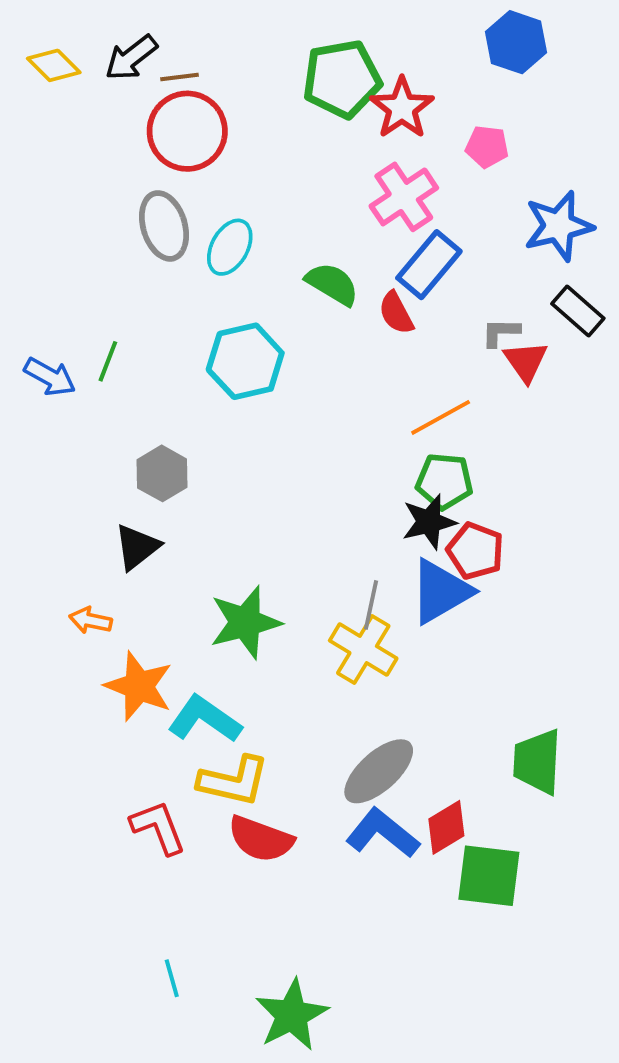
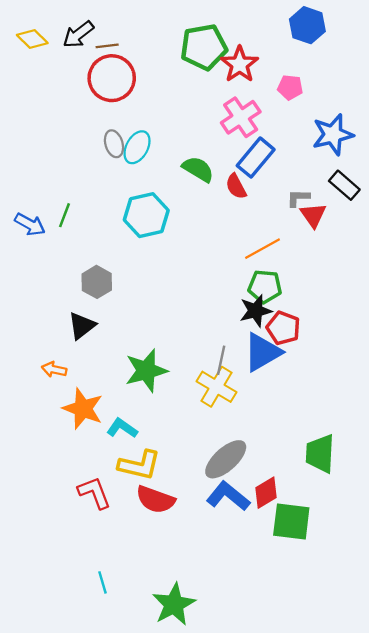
gray ellipse: (164, 226) -> (114, 144), moved, size x0.7
cyan L-shape: (205, 719) -> (122, 428), size x0.7

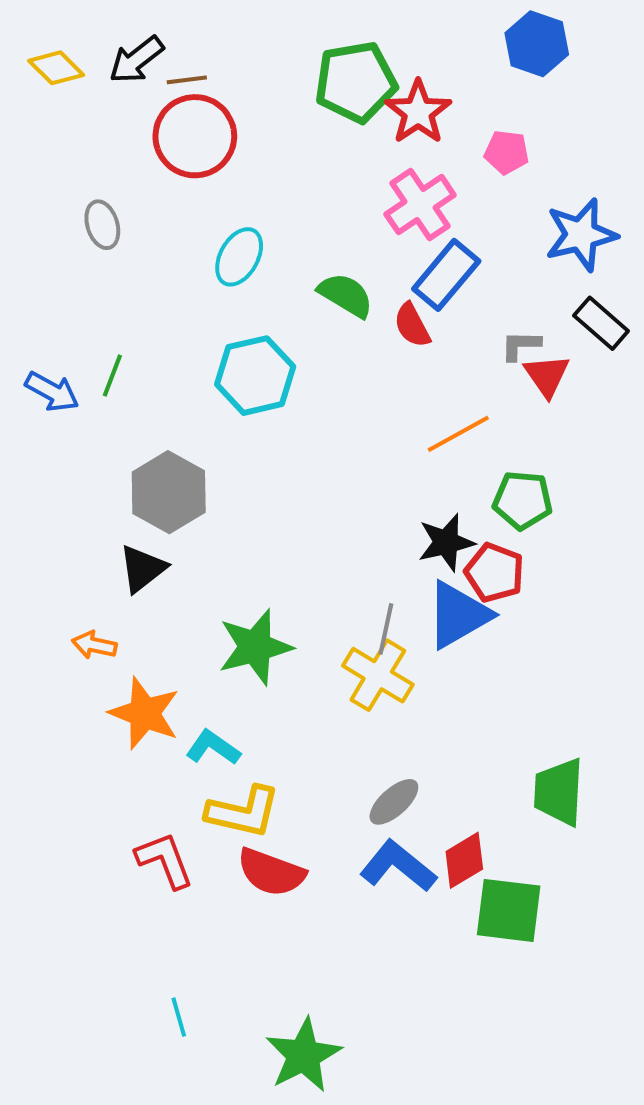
gray ellipse: (114, 144) -> (102, 225), moved
gray hexagon: (97, 282) -> (169, 492), size x1.4
green pentagon: (265, 287) -> (523, 500), moved
gray ellipse: (226, 459) -> (394, 802), size x0.7

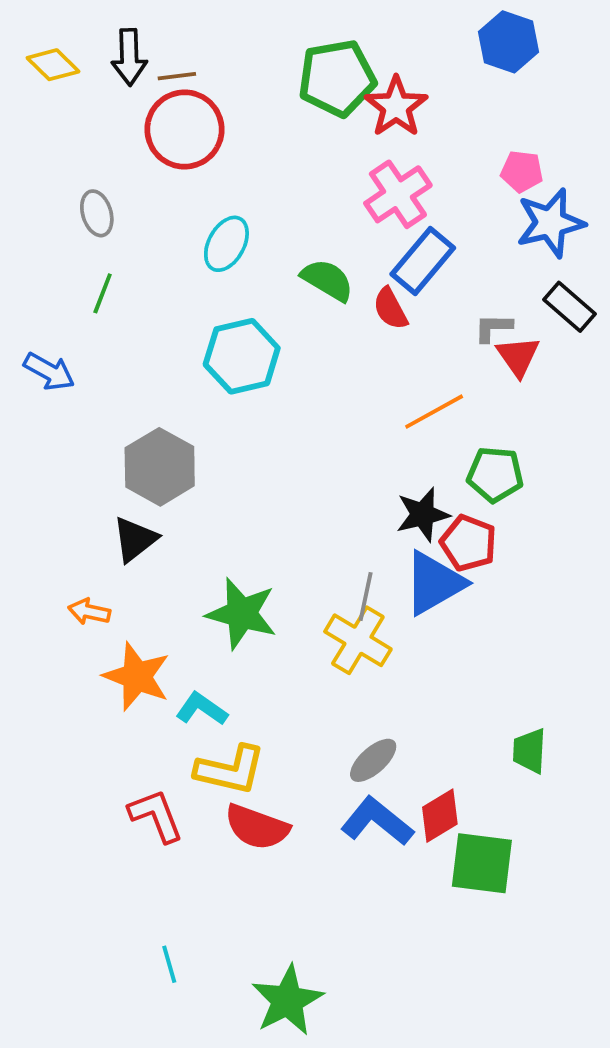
black arrow: (137, 60) -> (129, 57), turned -54
pink pentagon: (507, 152) -> (522, 171), moved
green line: (112, 376) -> (103, 293), moved
green star: (255, 647) -> (242, 614), turned 30
green trapezoid: (559, 792) -> (529, 751), size x0.7

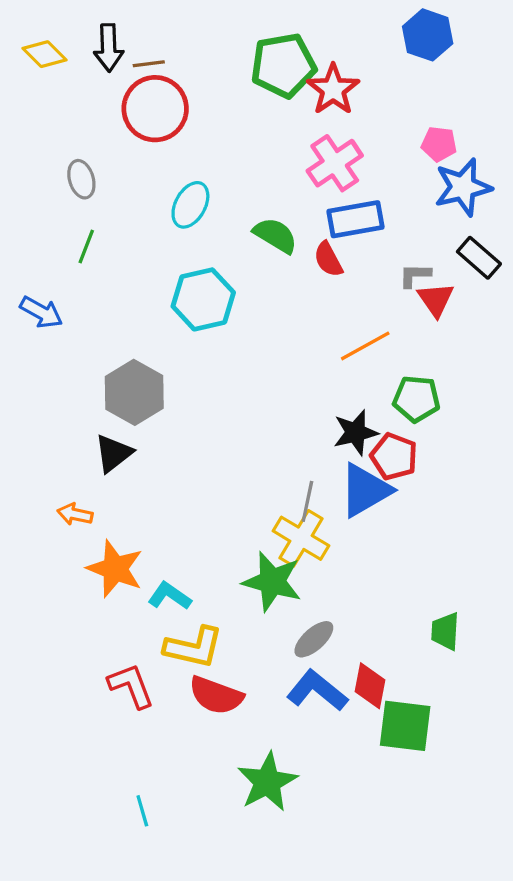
blue rectangle: (423, 261) -> (356, 219), turned 40
green star: (242, 614) -> (272, 582), moved
red diamond: (440, 816) -> (370, 686), turned -48
green star: (287, 1000) -> (267, 782), moved

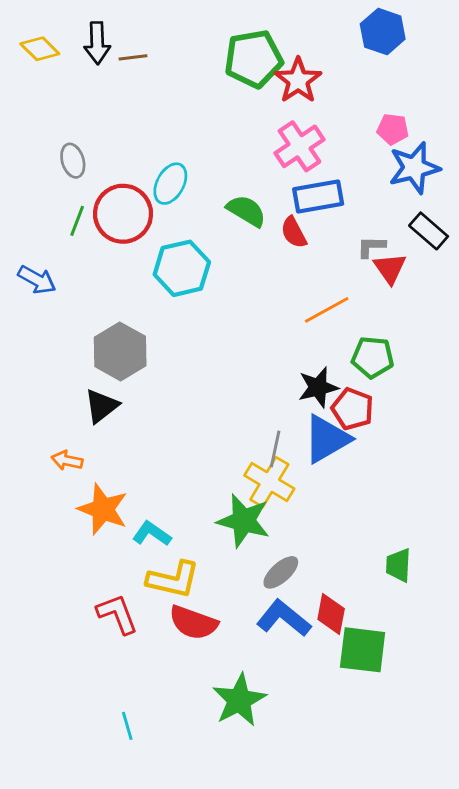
red circle: (155, 109) -> (123, 214), moved

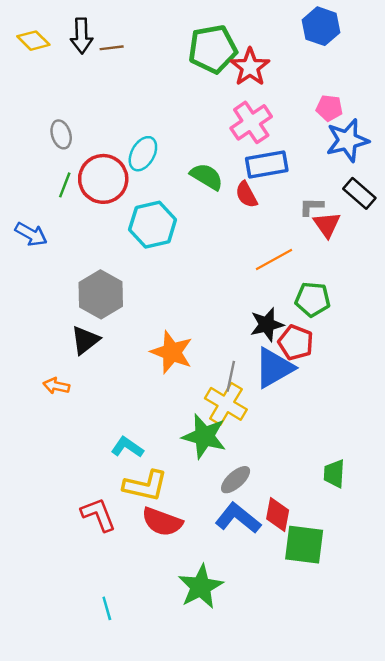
orange star: (103, 509) -> (172, 352), moved

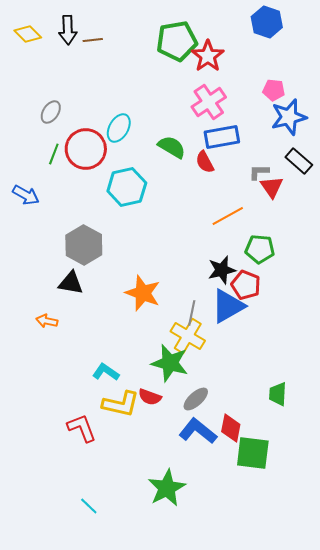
gray ellipse: (61, 134) -> (51, 112), turned 50
black triangle: (85, 340) -> (71, 283), turned 48
red semicircle: (162, 522) -> (150, 397), moved, size x0.7
cyan line: (107, 608) -> (89, 506), turned -30

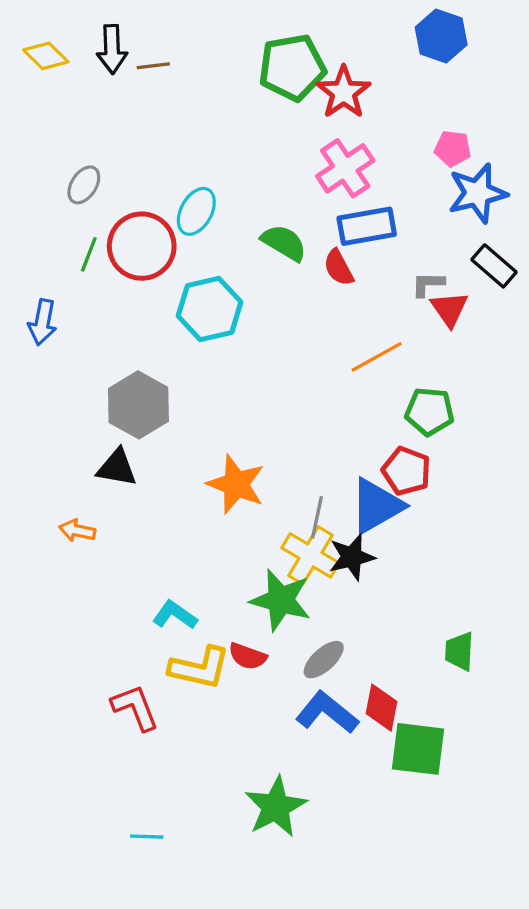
blue arrow: (26, 195) -> (42, 322), turned 72
black star: (222, 270) -> (352, 557), moved
cyan line: (89, 506) -> (147, 837), turned -42

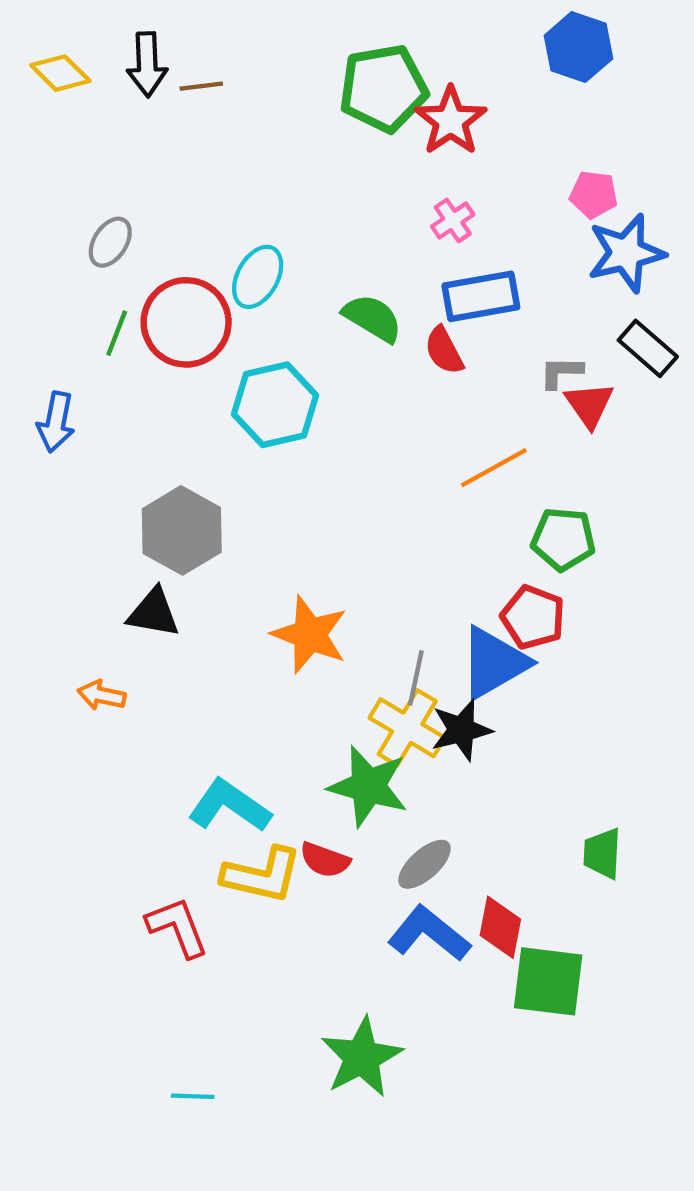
pink cross: (345, 168) -> (453, 220), size x0.6
cyan L-shape: (175, 615) -> (229, 806), size x1.4

